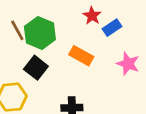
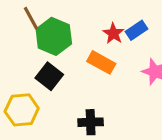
red star: (92, 16) -> (114, 33), moved
brown line: (17, 30) -> (31, 18), moved

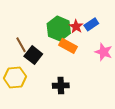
brown line: (31, 18) -> (21, 45), moved
green hexagon: (54, 36) -> (59, 29), moved

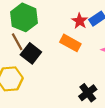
green hexagon: (59, 29) -> (24, 17), moved
black cross: (61, 86) -> (88, 93), moved, turned -35

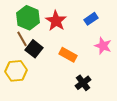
red star: (80, 21) -> (56, 21), moved, size x1.5
orange rectangle: (70, 43) -> (68, 55), moved

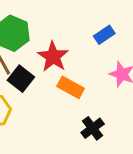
red star: (56, 21) -> (53, 57), moved

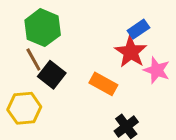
red star: (53, 57) -> (131, 52), moved

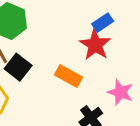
pink star: (157, 70) -> (120, 92), moved

